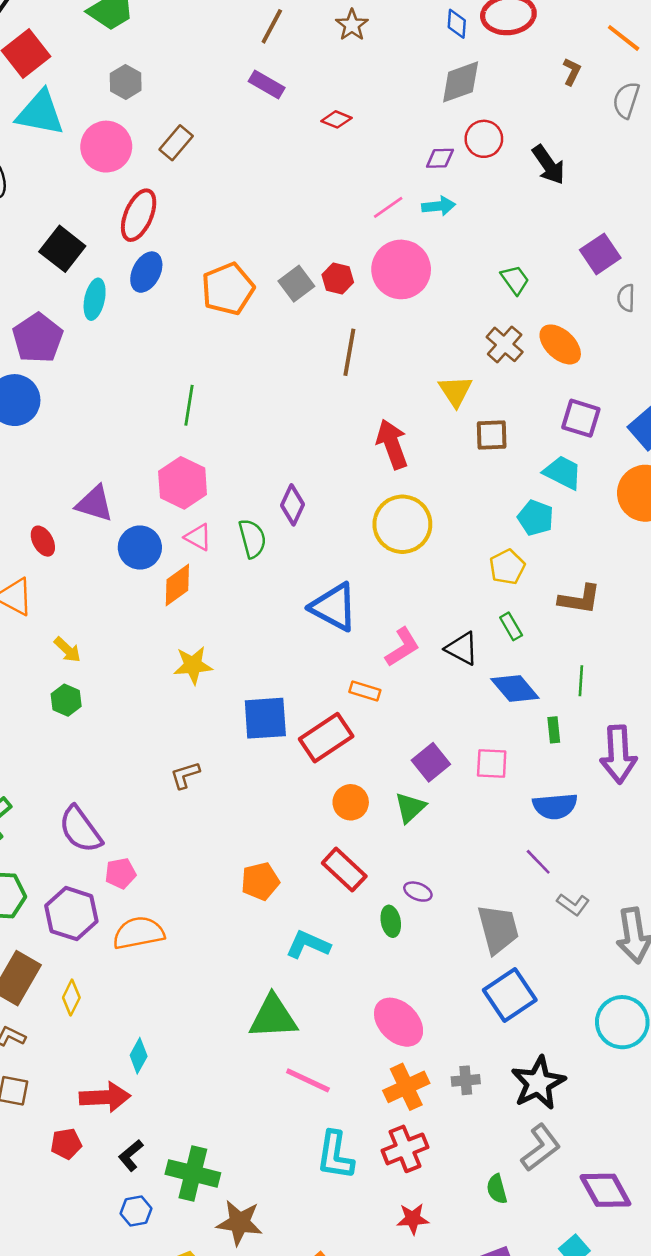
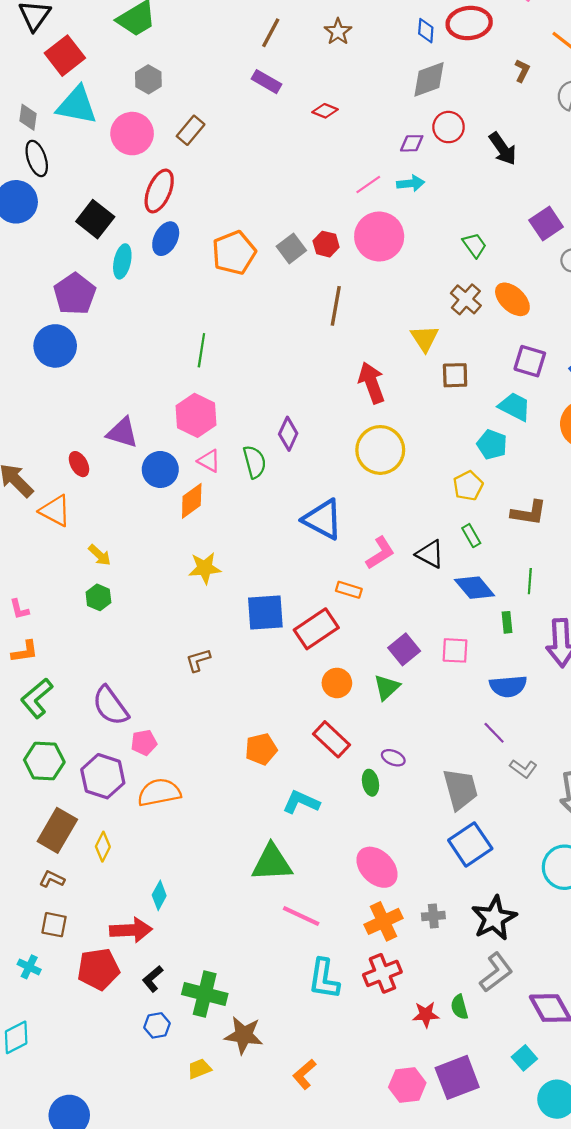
red pentagon: (66, 1144) -> (98, 969), size x1.6
red star: (413, 1219) -> (426, 1015), moved

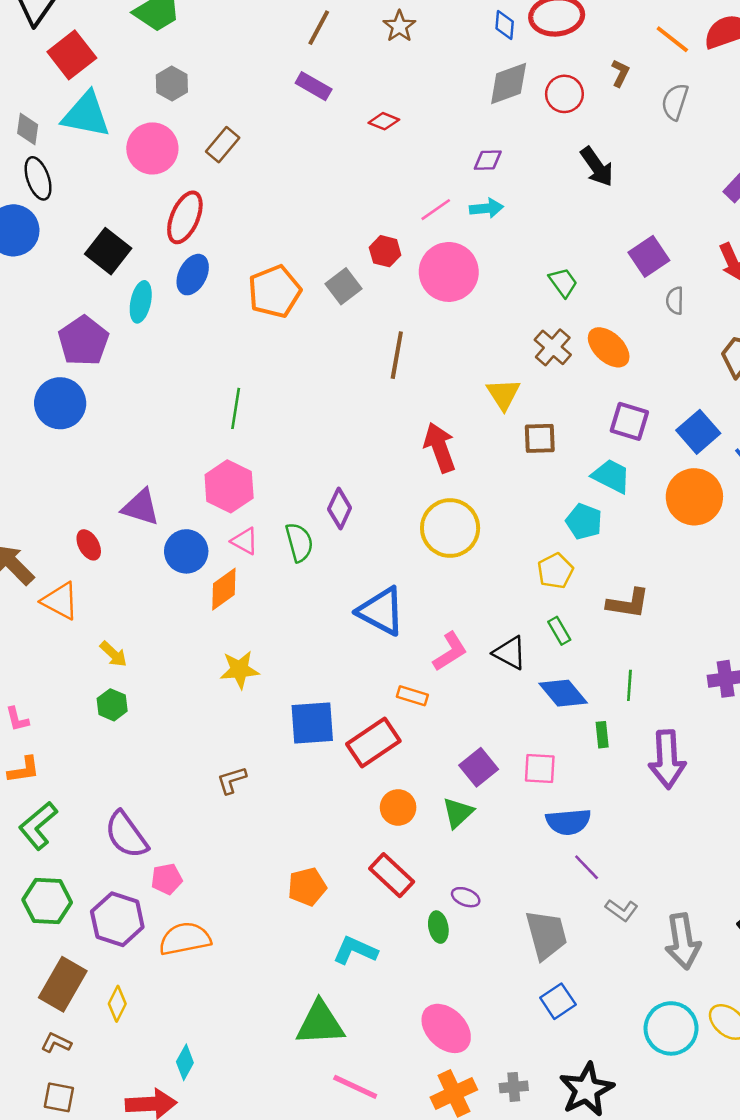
red circle: (449, 127) -> (564, 94), moved
red hexagon: (326, 244) -> (385, 251), moved
blue semicircle: (508, 686) -> (568, 822), moved
blue square: (470, 844) -> (558, 1001), size x0.7

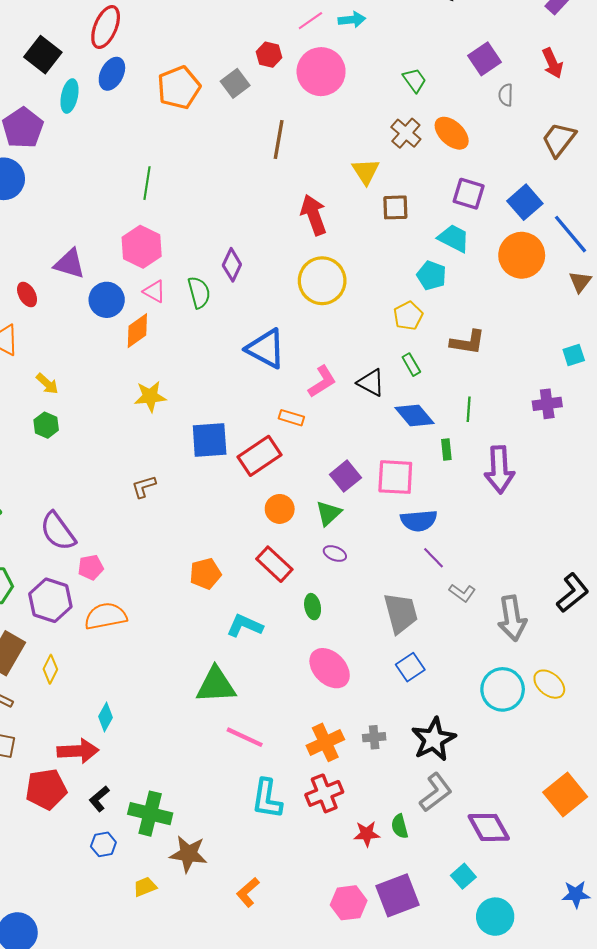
pink square: (540, 768) -> (395, 477), size x1.4
purple ellipse: (466, 897) -> (335, 554), moved
pink ellipse: (446, 1028) -> (330, 668), moved

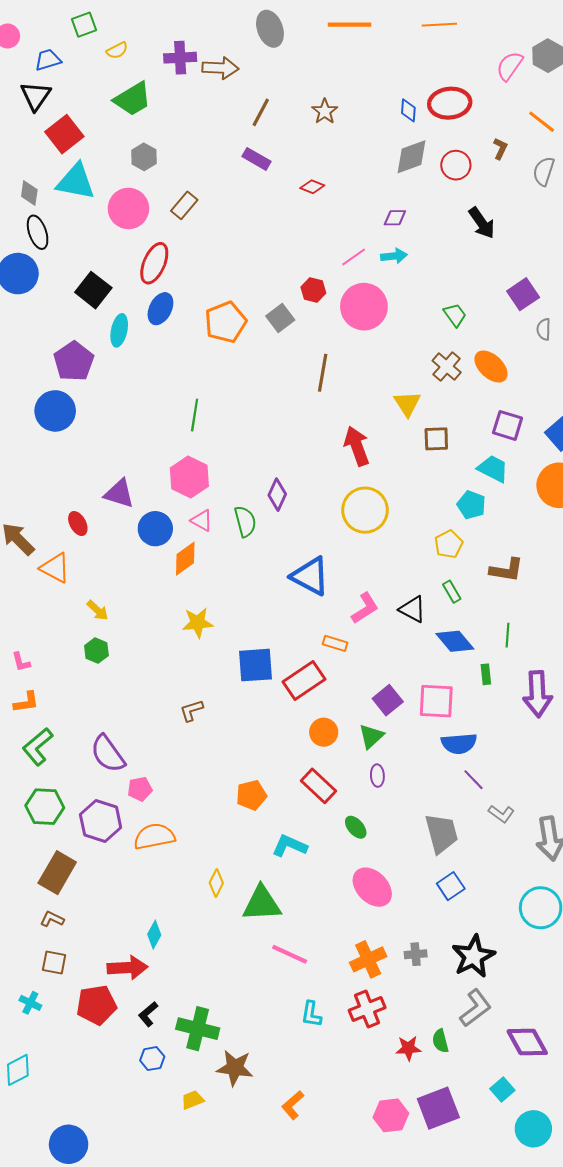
purple ellipse: (335, 554) -> (377, 776), turned 65
green ellipse: (313, 607) -> (356, 827), turned -30
yellow diamond: (50, 669) -> (216, 883), moved
cyan L-shape: (267, 799) -> (311, 1014), size x0.7

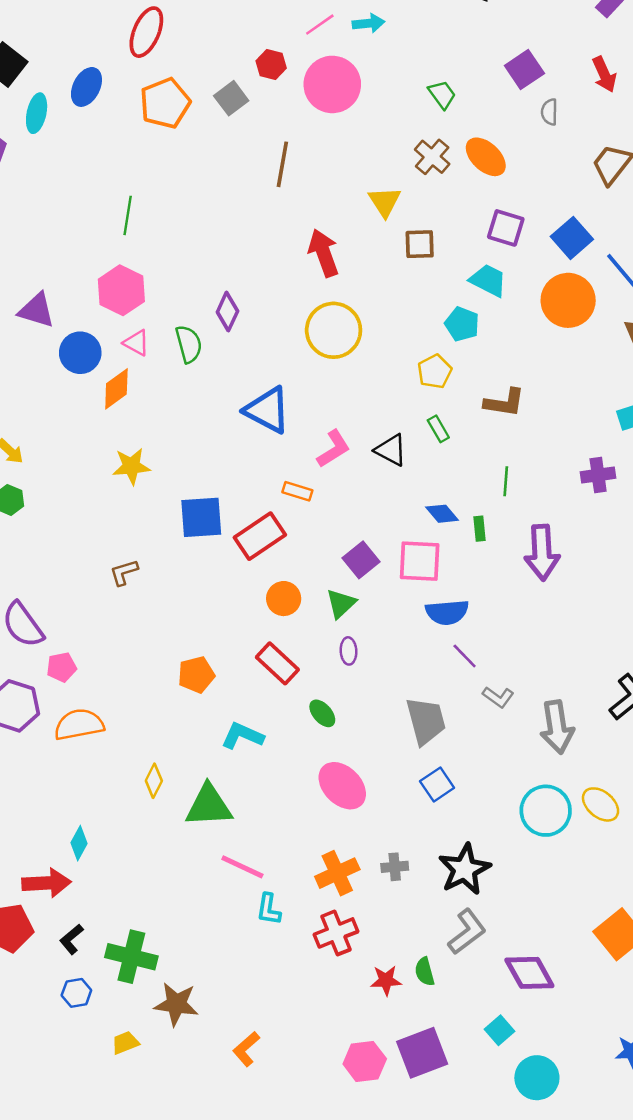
red ellipse: (154, 263) -> (146, 32), moved
blue diamond: (455, 641) -> (442, 514), moved, size x0.7
cyan L-shape: (311, 1014) -> (269, 909), moved

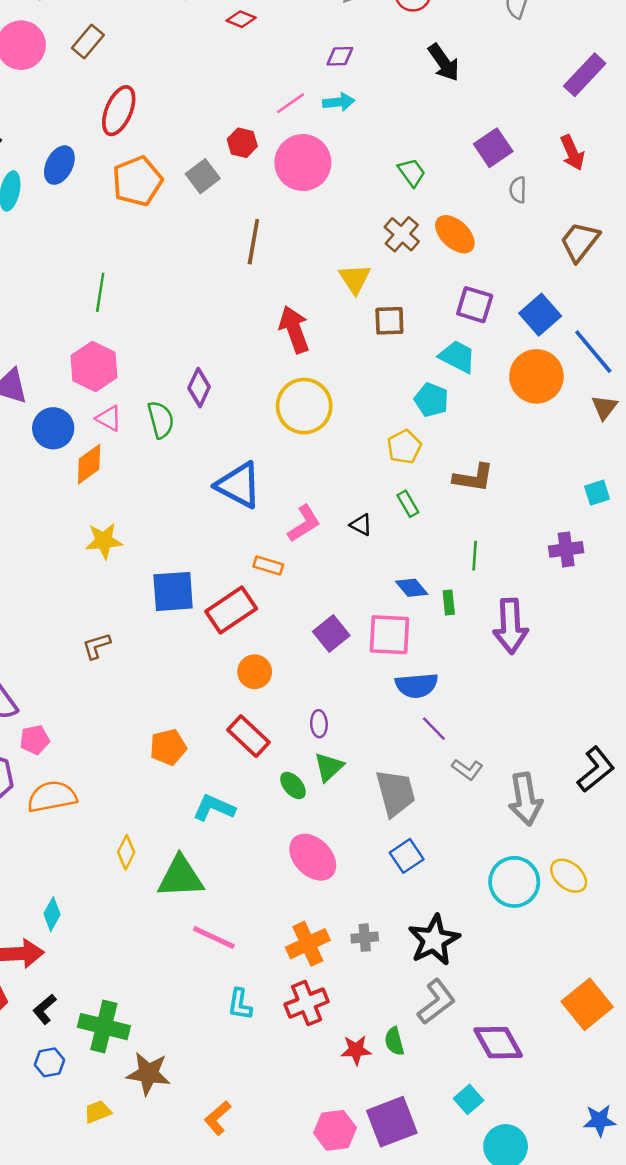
black triangle: (391, 450) -> (361, 525), size x0.7
green triangle: (341, 604) -> (329, 767), moved
cyan L-shape: (269, 909) -> (240, 1004), moved

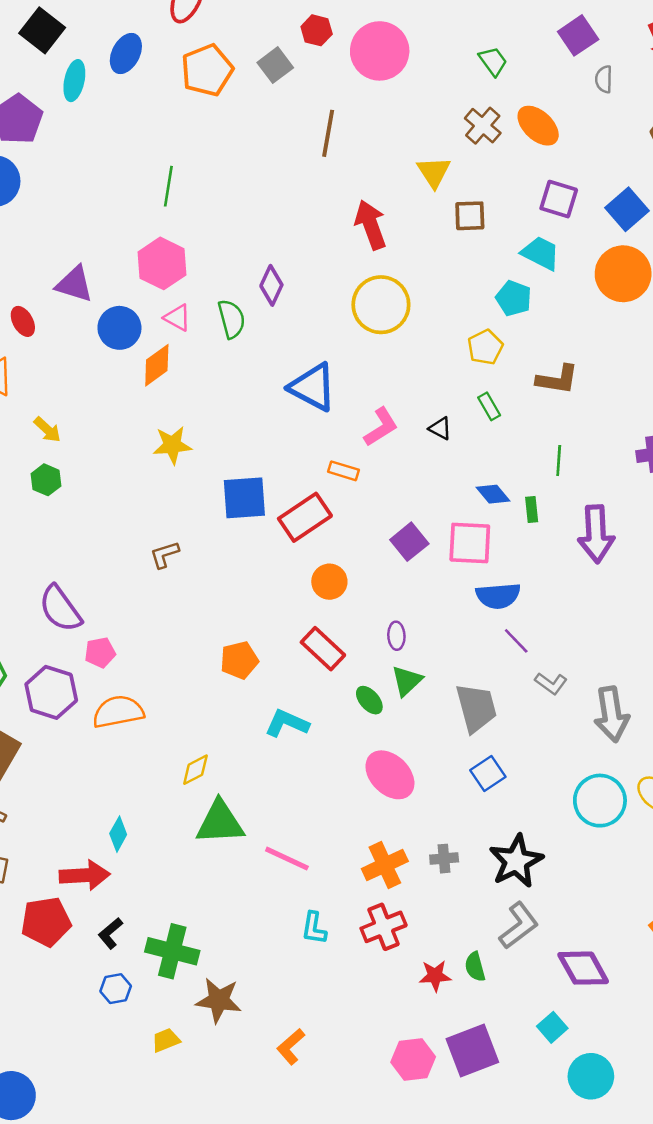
yellow diamond: (126, 852) -> (195, 770), turned 36
green triangle: (181, 877) -> (220, 822), moved

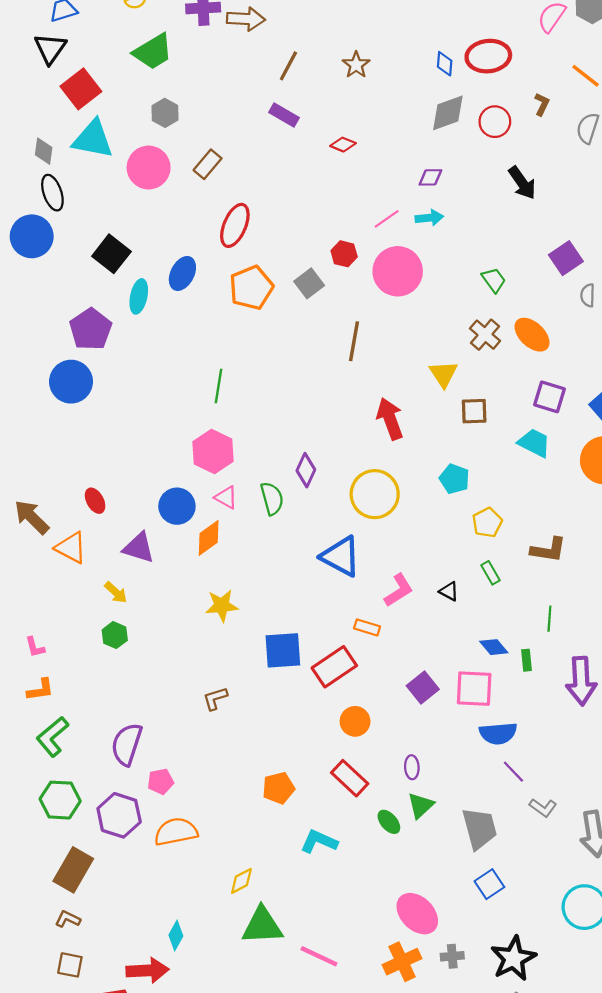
purple triangle: (74, 284) -> (139, 548), moved
cyan pentagon: (514, 298) -> (454, 479), moved
yellow circle: (381, 305) -> (375, 494), moved
purple semicircle: (60, 609) -> (127, 744), turned 54
pink ellipse: (390, 775) -> (417, 914), moved

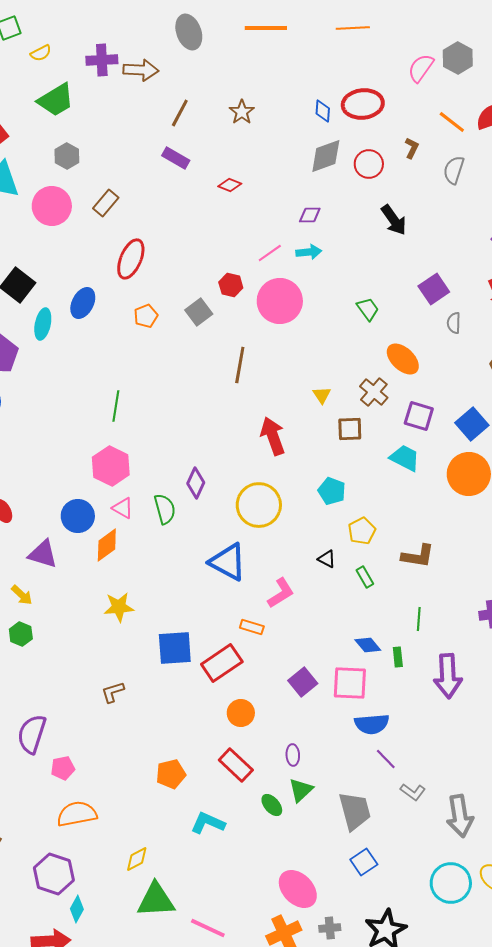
orange pentagon: (251, 288) -> (146, 316), size x0.6
brown cross: (485, 335) -> (374, 392), moved
yellow triangle: (444, 374) -> (322, 395), size x0.7
black triangle: (449, 591) -> (327, 559), moved
purple hexagon: (119, 815) -> (54, 874), moved

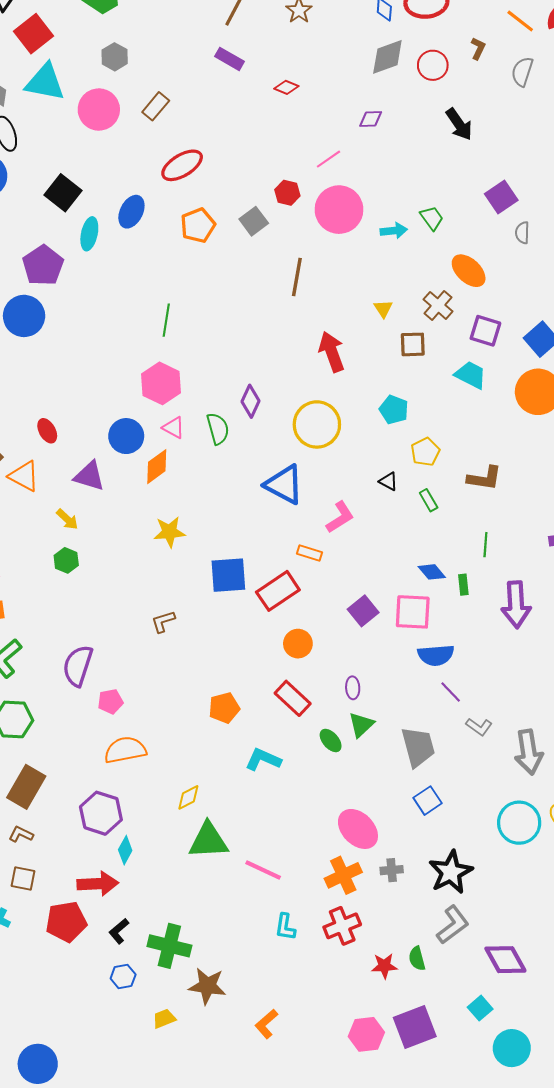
cyan arrow: (309, 252) -> (394, 231), moved
red ellipse: (131, 259) -> (182, 165), turned 36
orange pentagon: (146, 316) -> (198, 225), size x1.4

